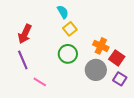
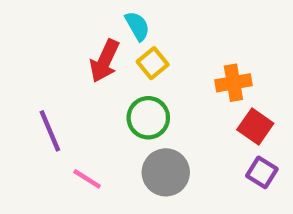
red arrow: (25, 34) -> (105, 61), moved
orange cross: (101, 46) -> (233, 83), moved, turned -35
gray circle: (96, 70) -> (166, 172), moved

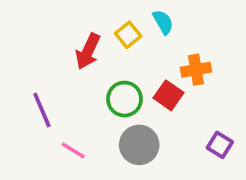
cyan semicircle: (137, 26) -> (163, 22), moved
yellow square: (153, 63) -> (128, 35), moved
red square: (255, 126) -> (169, 95), moved

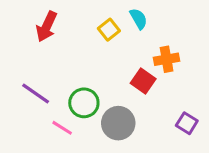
red arrow: (88, 51) -> (47, 27), moved
green circle: (124, 99) -> (84, 103), moved
purple line: (42, 110) -> (36, 94), turned -32

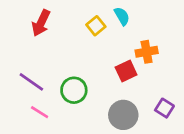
red square: (143, 81) -> (126, 71), turned 30
gray circle: (118, 123) -> (123, 115), moved
pink line: (62, 128) -> (40, 112), moved

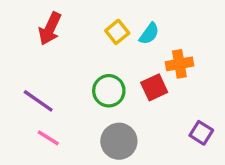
cyan semicircle: (122, 16) -> (149, 34), moved, turned 66
green circle: (74, 90) -> (109, 91), moved
gray circle: (123, 115) -> (119, 141), moved

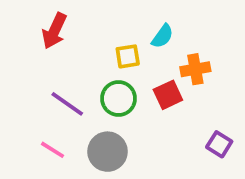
yellow square: (117, 32) -> (128, 56), moved, turned 30
purple line: (38, 101) -> (67, 104), moved
gray circle: (119, 141) -> (108, 152), moved

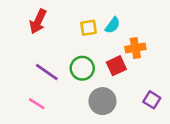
yellow square: (128, 56) -> (89, 28), moved
gray circle: (108, 152) -> (102, 101), moved

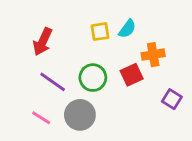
red arrow: (38, 21) -> (43, 42), moved
purple square: (152, 100) -> (172, 99), moved
gray circle: (102, 101) -> (80, 115), moved

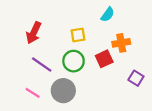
cyan semicircle: (127, 29) -> (108, 15), moved
yellow square: (100, 32) -> (78, 35), moved

